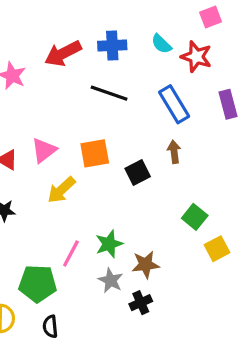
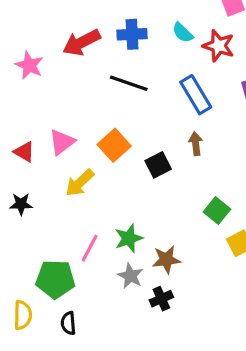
orange square: (95, 153) -> (114, 145), turned -32

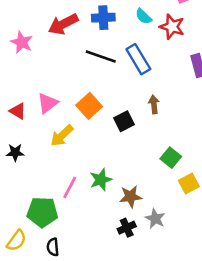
blue rectangle: (196, 95) -> (138, 59), moved
gray star: (130, 276) -> (155, 219), moved
yellow semicircle: (23, 315) -> (16, 241), turned 35

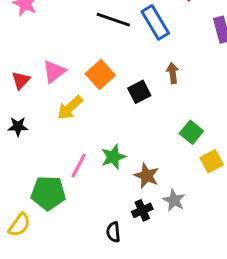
red triangle: (18, 111) -> (21, 80), turned 42
brown star: (131, 197) -> (147, 176), turned 30
black semicircle: (53, 247) -> (113, 232), moved

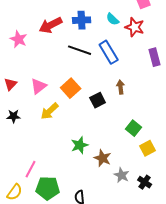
red triangle: (21, 80) -> (11, 84), moved
black star: (18, 127) -> (14, 116), moved
pink line: (79, 166) -> (31, 169), moved
green pentagon: (48, 193) -> (48, 188), moved
black cross: (142, 210) -> (145, 182), moved, turned -32

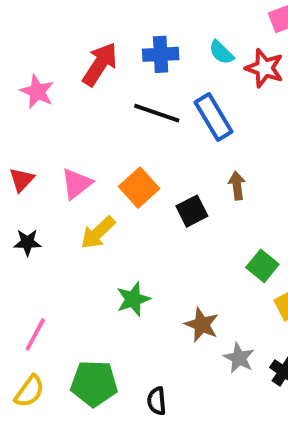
red arrow: (51, 25) -> (100, 64), turned 150
green star: (80, 145) -> (133, 299), moved
pink line: (31, 169) -> (35, 334), moved

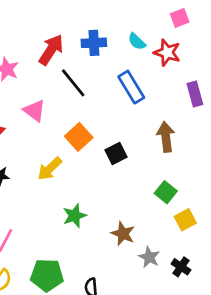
black line: (157, 113) -> (73, 83), moved, turned 32
pink triangle: (76, 184) -> (34, 111), moved, turned -45
brown arrow: (237, 186) -> (166, 137), moved, size x1.5

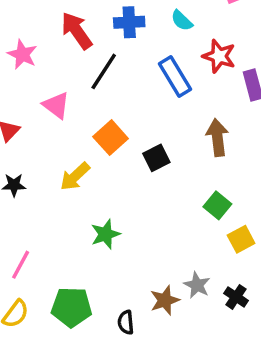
red arrow: (51, 50) -> (77, 31), turned -68
red star: (167, 53) -> (219, 56), moved
black line: (73, 83) -> (104, 71), turned 72
brown star: (123, 234) -> (165, 300), moved, turned 30

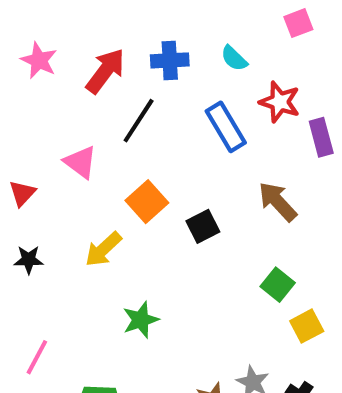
red arrow: (77, 31) -> (105, 71), turned 72
pink star: (22, 54) -> (39, 60), moved
brown arrow: (217, 138) -> (278, 202), turned -36

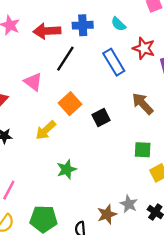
red arrow: (105, 71) -> (47, 31), turned -130
green square: (278, 285) -> (143, 150), turned -36

